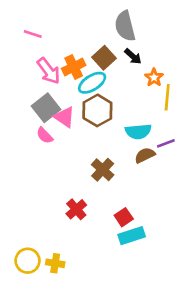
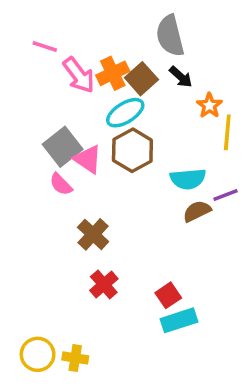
orange cross: (74, 67) -> (113, 73), moved
pink arrow: (49, 71) -> (79, 75), moved
brown cross: (103, 170) -> (93, 234), moved

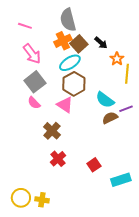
gray semicircle: (170, 36) -> (68, 20), moved
pink arrow: (79, 75) -> (32, 54), moved
pink triangle: (88, 159) -> (65, 105), moved
cyan semicircle: (188, 179) -> (105, 100), turned 42
cyan rectangle: (179, 320) -> (121, 180), moved

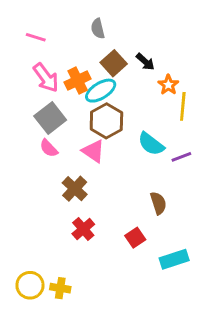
gray semicircle: (68, 20) -> (98, 29), size x0.6
orange cross: (63, 41) -> (78, 81), moved
brown semicircle: (110, 118) -> (158, 203), moved, turned 98

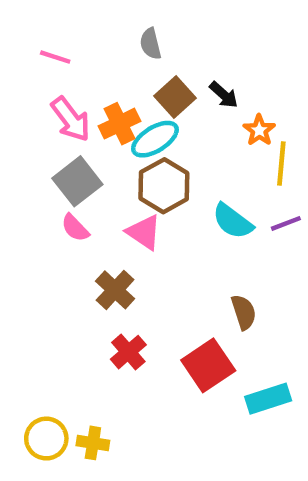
purple line: (181, 157) -> (286, 223), moved
red square: (135, 238) -> (208, 365), size x1.6

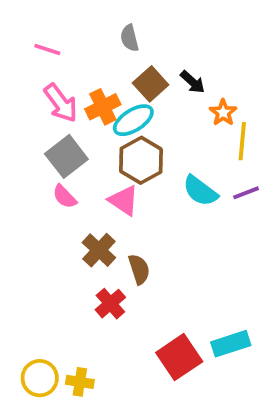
brown semicircle: (244, 312) -> (139, 269), moved
red square: (208, 365) -> (179, 357), moved

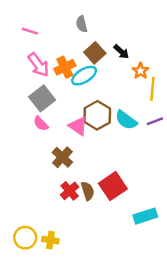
brown hexagon: (141, 160) -> (97, 115), moved
brown semicircle: (139, 269) -> (88, 191), moved
red square: (179, 357) -> (113, 186), moved

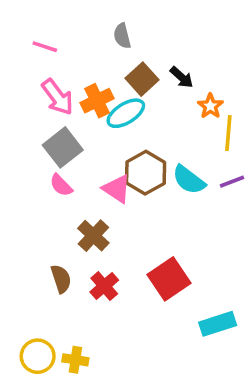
brown semicircle: (88, 191) -> (61, 279), moved

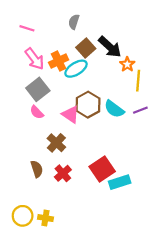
gray semicircle: (122, 36) -> (74, 22), turned 32
black arrow: (182, 77) -> (110, 47), size x1.6
cyan rectangle: (218, 324) -> (120, 182), moved

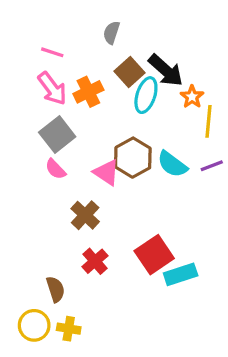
pink line: (27, 28) -> (52, 52), moved
cyan ellipse: (76, 69) -> (146, 95), moved, turned -40
brown semicircle: (37, 169) -> (56, 289), moved

